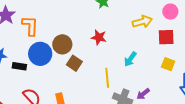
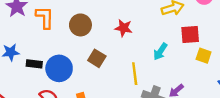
red square: (166, 37) -> (190, 35), moved
brown circle: (62, 44) -> (80, 25), moved
blue circle: (40, 54) -> (59, 68), moved

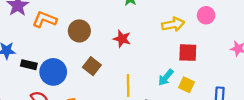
orange L-shape: (45, 17) -> (45, 19), turned -75
cyan arrow: (160, 51) -> (166, 77), moved
yellow square: (204, 56) -> (187, 85), moved

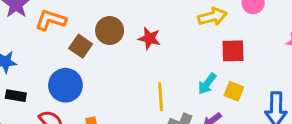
brown circle: (79, 31) -> (110, 31), moved
black rectangle: (29, 65) -> (16, 96), moved
brown square: (92, 66) -> (81, 46), moved

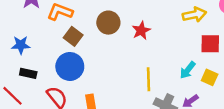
red star: (149, 38) -> (141, 30), turned 30
brown square: (81, 46) -> (73, 36), moved

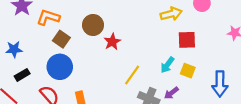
red star: (141, 30) -> (112, 42), moved
black rectangle: (28, 73) -> (22, 75), turned -40
yellow line: (148, 79) -> (132, 75), turned 40

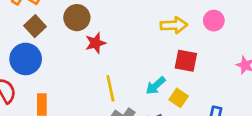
yellow line: (132, 75) -> (110, 88), turned -60

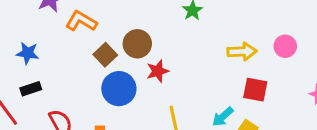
brown square: (35, 26) -> (105, 55), moved
blue circle: (26, 59) -> (119, 89), moved

